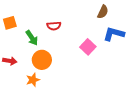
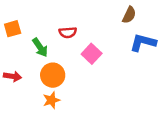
pink square: (88, 47) -> (92, 54), moved
orange star: (33, 80) -> (51, 100), moved

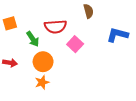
brown semicircle: (129, 15) -> (88, 11), moved, turned -40
red semicircle: (68, 32) -> (55, 27), size x1.5

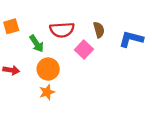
brown semicircle: (88, 11) -> (99, 30), moved

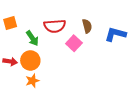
orange circle: (48, 69) -> (30, 60), moved
orange star: (47, 92) -> (32, 81), moved

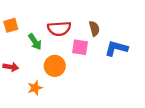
blue L-shape: (115, 34) -> (116, 48), moved
pink square: (74, 43) -> (80, 47), turned -35
orange circle: (30, 60) -> (55, 66), moved

